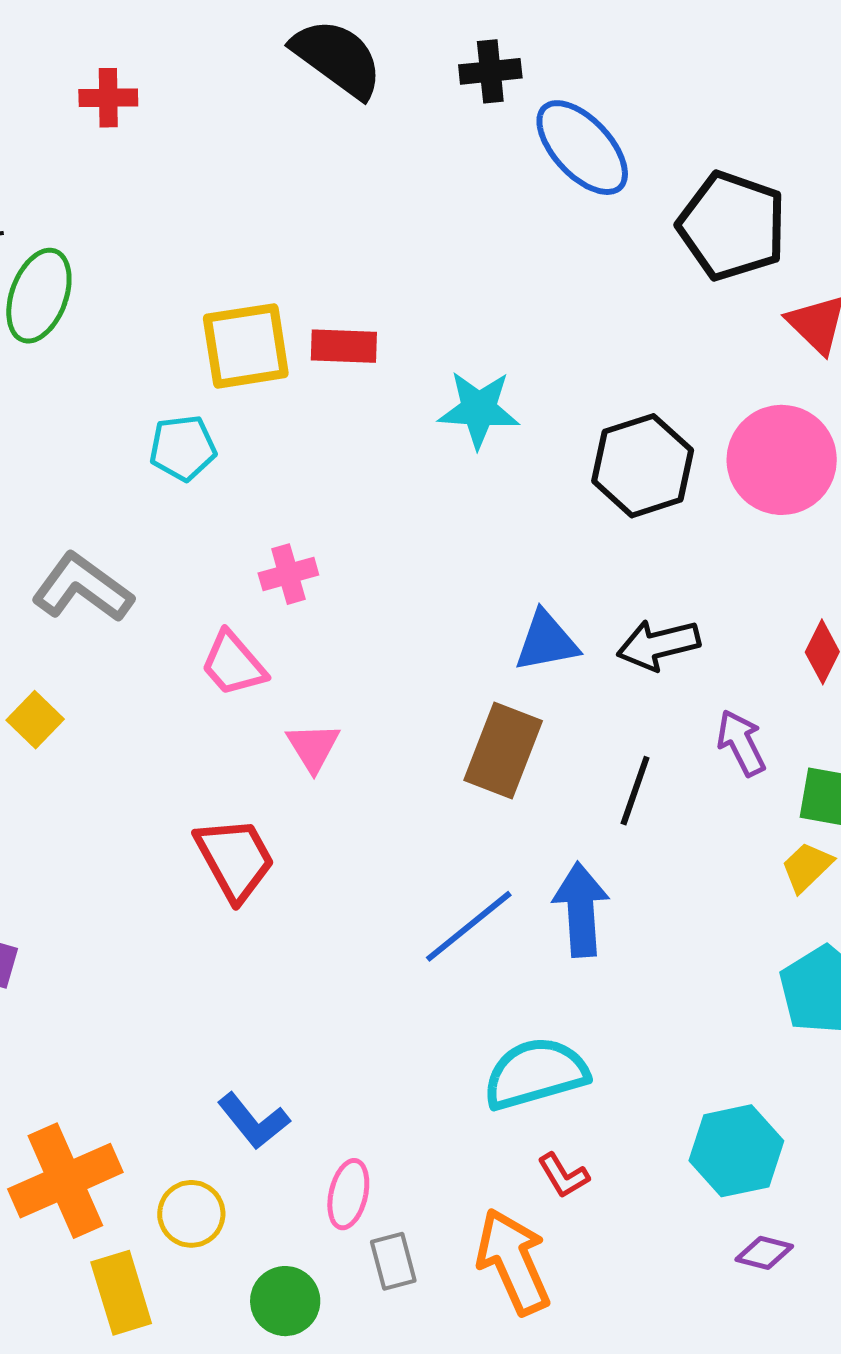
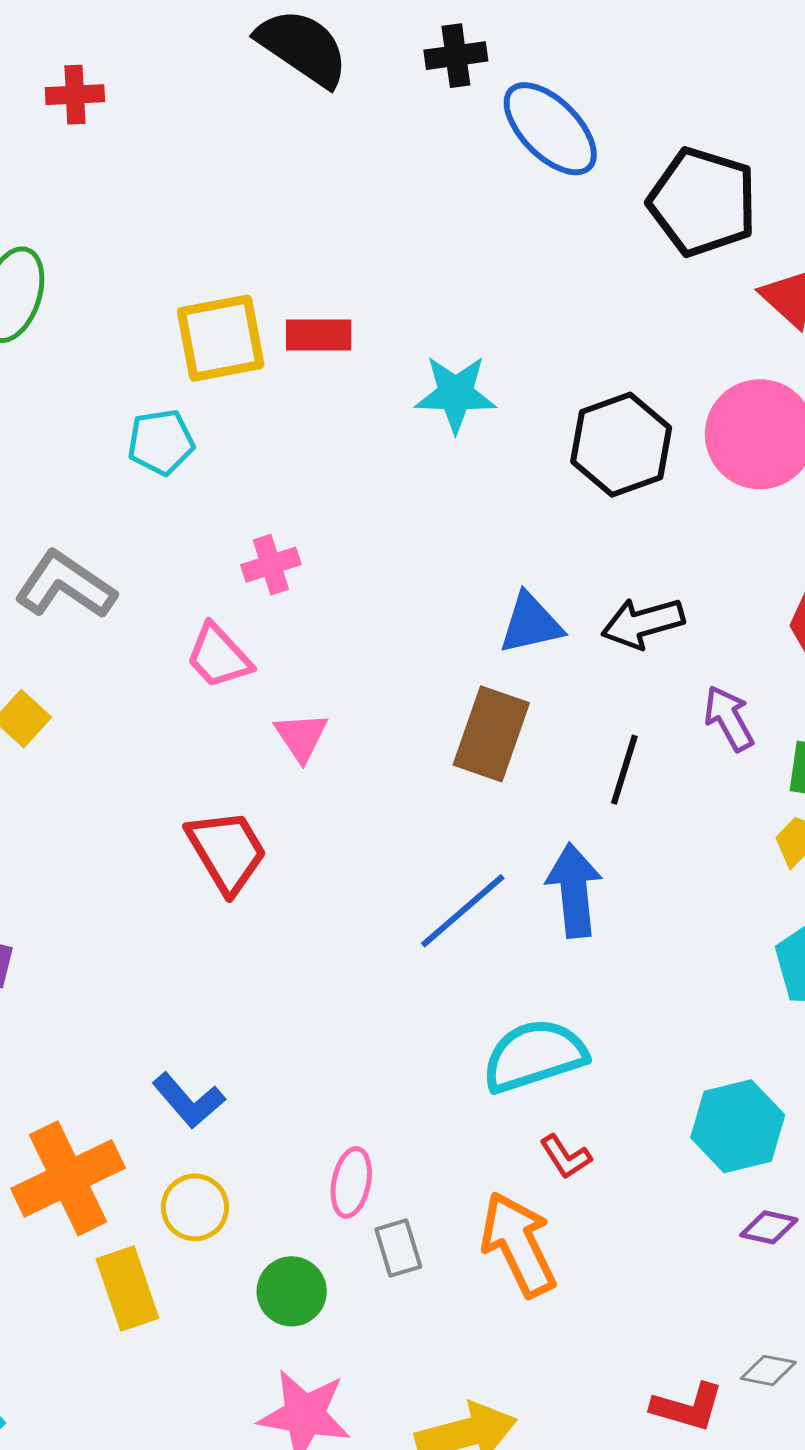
blue L-shape: (253, 1121) -> (189, 1101), moved

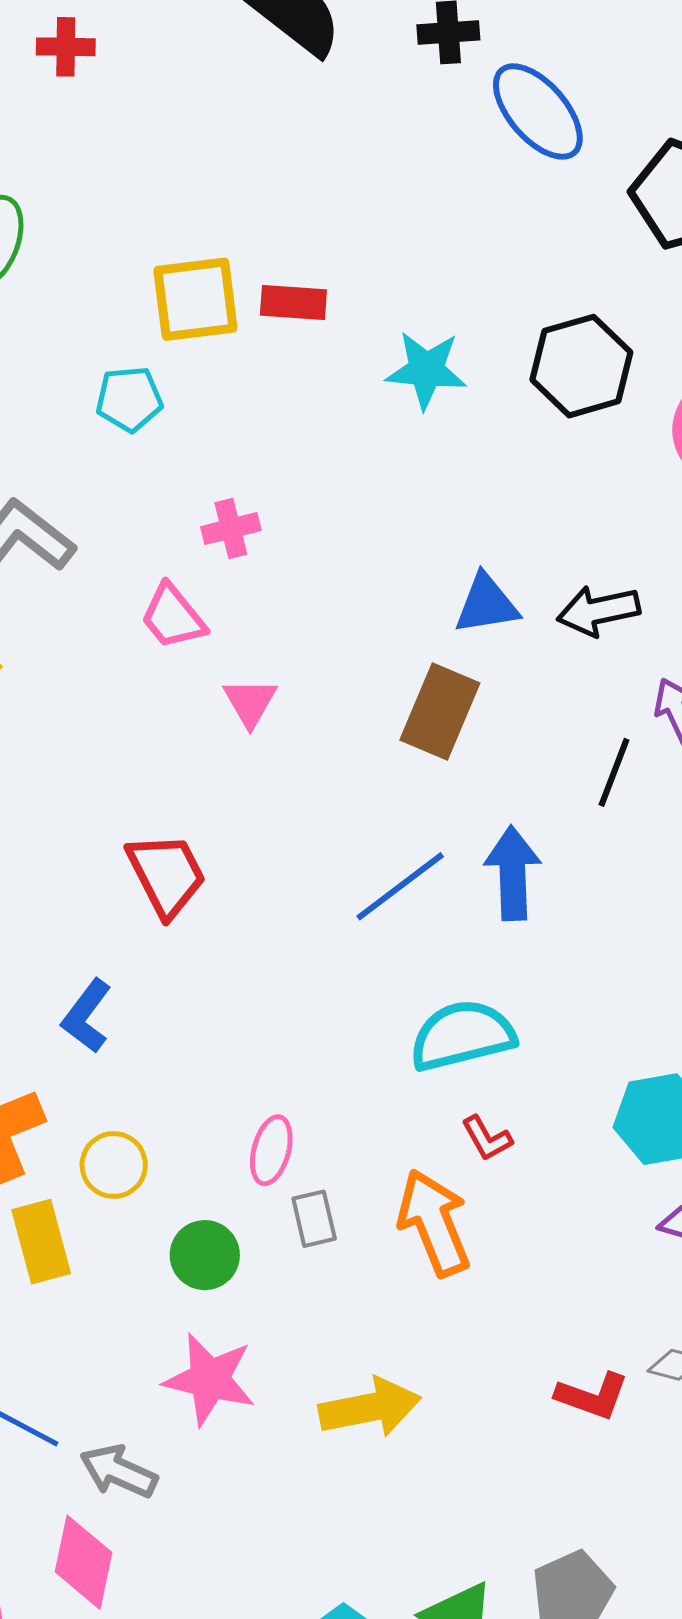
black hexagon: (621, 445) -> (581, 366), moved
black line: (624, 770) -> (614, 772), moved
red trapezoid: (227, 851) -> (166, 875), moved
blue L-shape: (189, 1101) -> (87, 1016), moved, turned 74

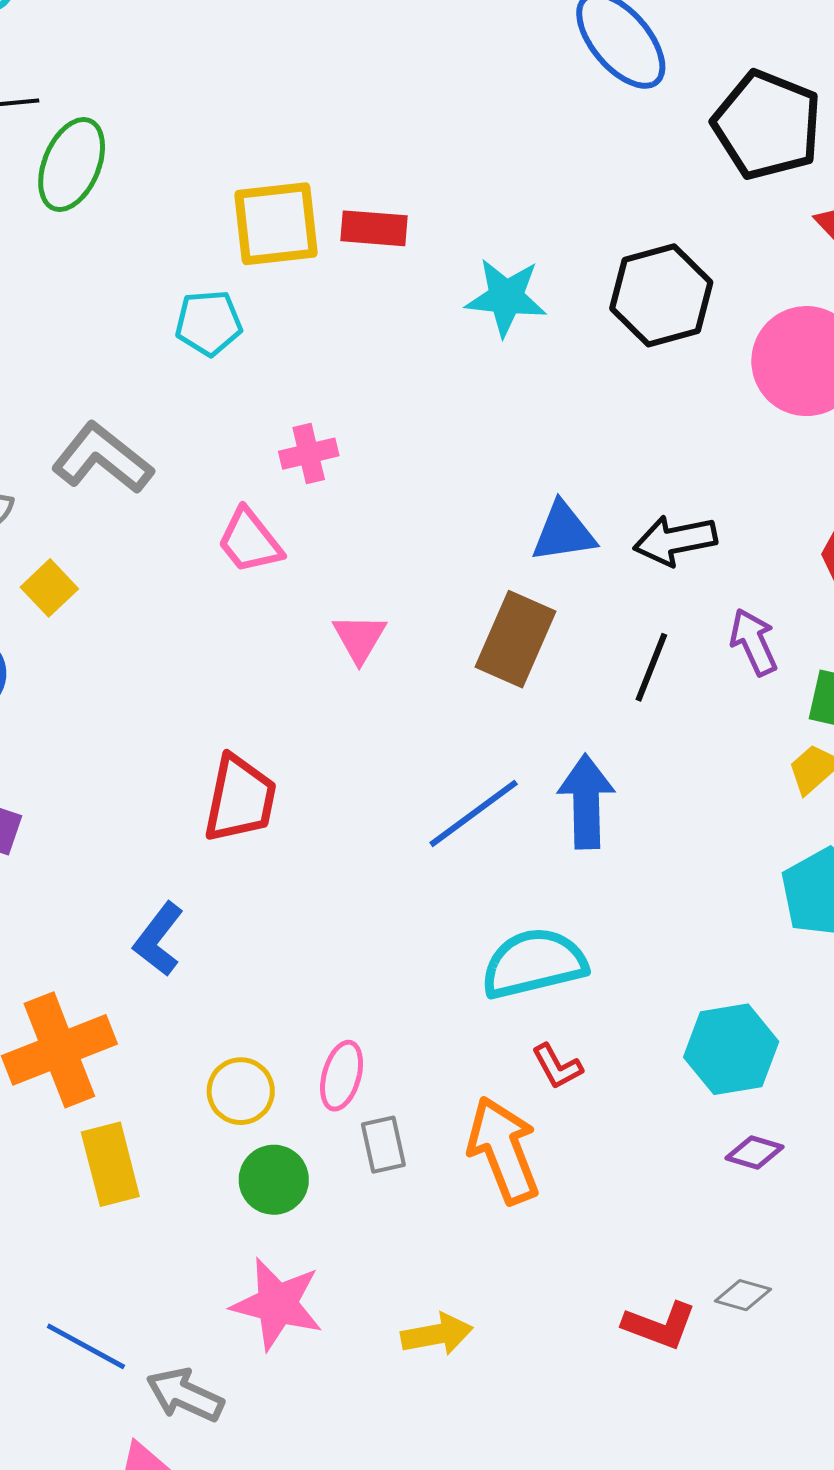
pink triangle: (250, 702) -> (359, 638), moved
black line: (614, 772) -> (651, 667), moved
red trapezoid: (166, 875) -> (240, 799), turned 38
yellow circle: (114, 1165) -> (241, 1091), moved
yellow arrow: (370, 1408) -> (437, 1334), size x0.7

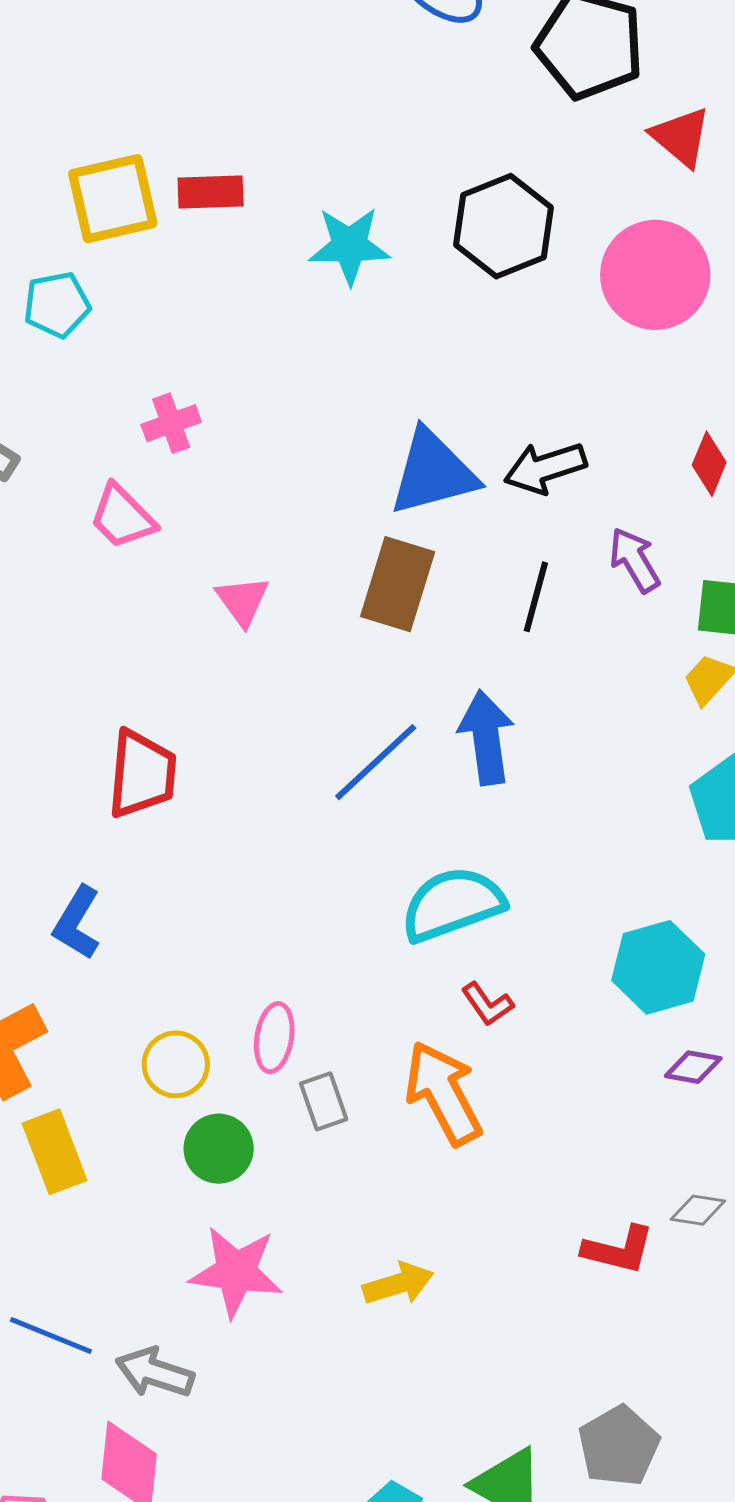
blue triangle: (563, 532) -> (433, 472), size x1.4

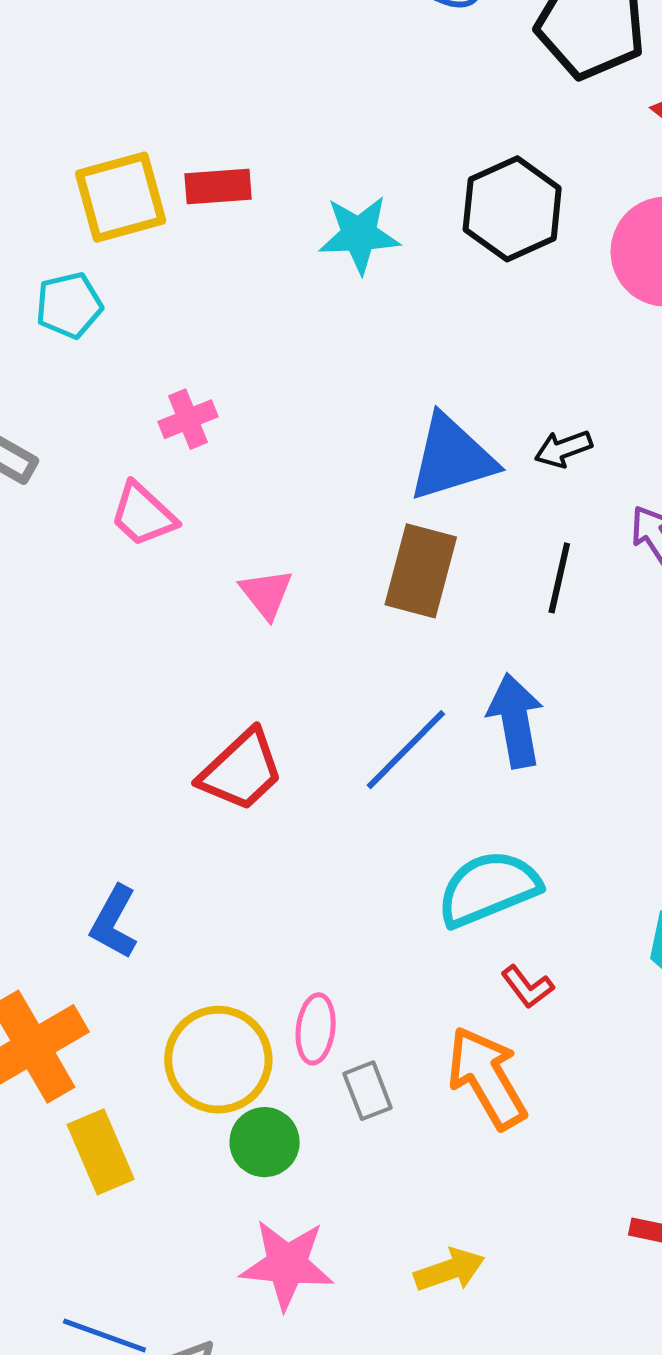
black arrow: (545, 468) -> (563, 449), size x0.7
red trapezoid: (142, 774) -> (241, 770), moved, turned 44
yellow circle: (176, 1064) -> (218, 1060), size x1.6

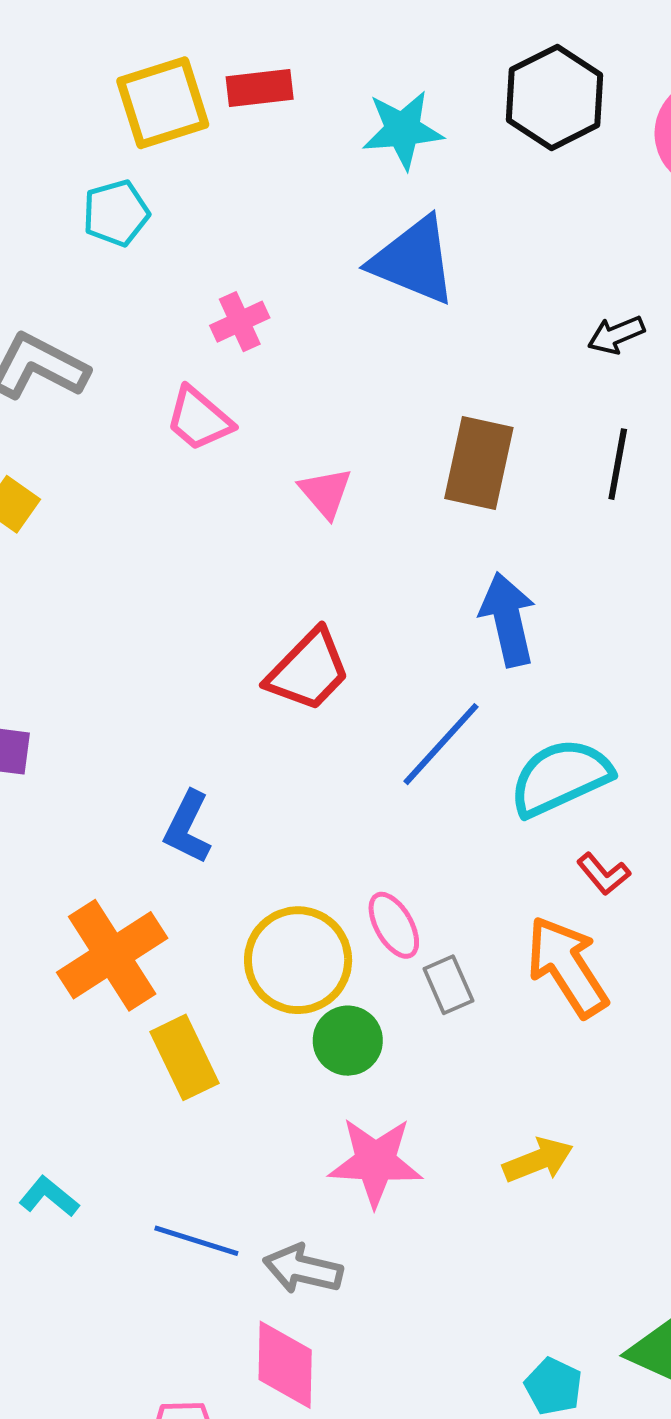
blue triangle: (452, 458) -> (414, 261), moved, turned 42
blue arrow: (515, 721) -> (508, 619), moved
blue line: (406, 750) -> (441, 744), moved
pink ellipse: (316, 1029) -> (394, 925), turned -34

